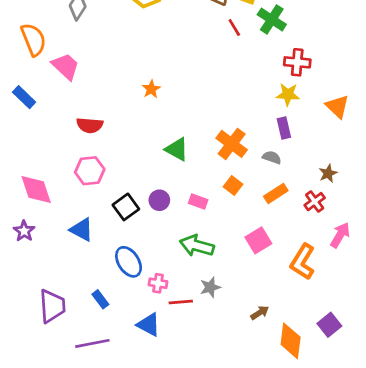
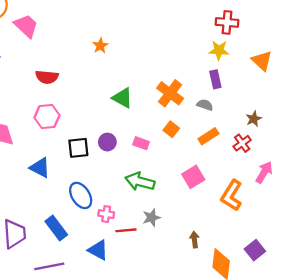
black square: (126, 207) -> (78, 148), turned 30
blue rectangle: (100, 299) -> (56, 228), size x1.5
brown arrow: (260, 313) -> (194, 240), turned -63

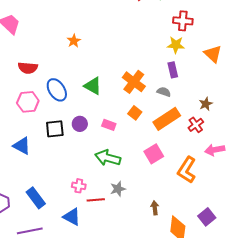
orange rectangle: (208, 136) -> (167, 119), size x1.5
pink arrow: (264, 172) -> (215, 150), turned -132
blue ellipse: (81, 195) -> (57, 90), moved

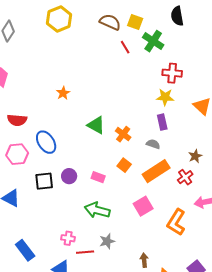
orange cross: (134, 82) -> (123, 134), size x0.7
green triangle: (93, 86) -> (96, 125), moved

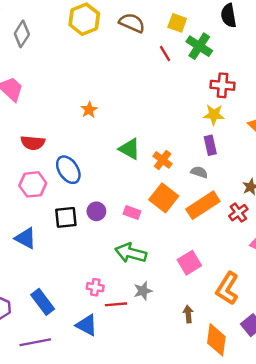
brown semicircle: (110, 22) -> (132, 23), moved
orange square: (124, 165) -> (164, 198), size x1.6
pink square: (143, 206) -> (189, 263), moved
orange L-shape: (176, 222) -> (227, 288), moved

